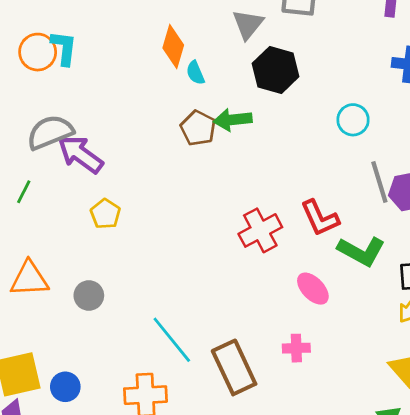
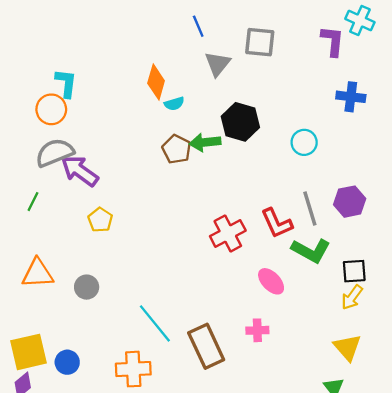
orange circle: (38, 52) -> (51, 109), moved
black hexagon: (276, 70) -> (240, 122), moved
cyan semicircle: (195, 73) -> (174, 104), turned -84
gray line: (379, 182) -> (310, 208), moved

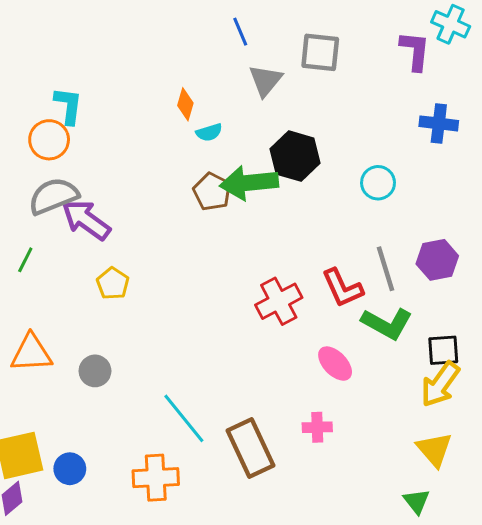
orange diamond: (156, 82) -> (185, 104), size x0.7
green arrow: (205, 142) -> (249, 183), size x1.4
yellow arrow: (352, 297) -> (440, 384), size x1.4

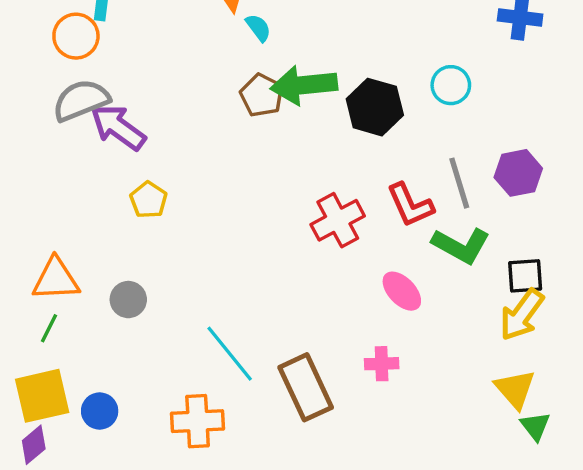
cyan semicircle: (209, 132) -> (258, 28), turned -110
black hexagon: (295, 156) -> (375, 107), moved
green line: (25, 260) -> (49, 328), moved
green triangle: (417, 501) -> (535, 426), moved

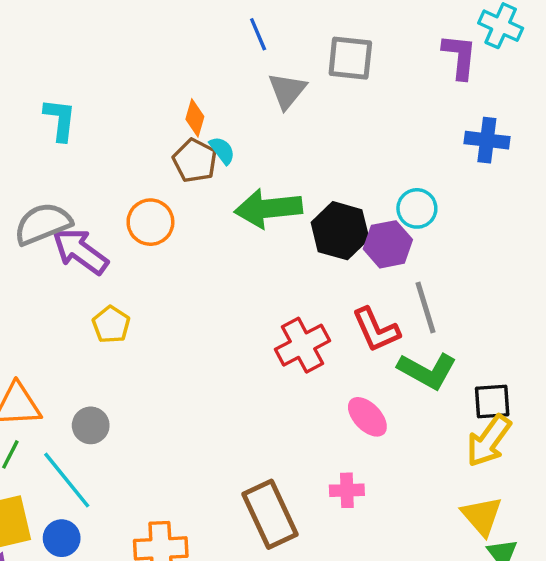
orange circle: (76, 36) -> (150, 222), moved
brown pentagon: (262, 95) -> (195, 161), moved
purple hexagon: (518, 173) -> (388, 244), moved
cyan line: (230, 354) -> (67, 480), moved

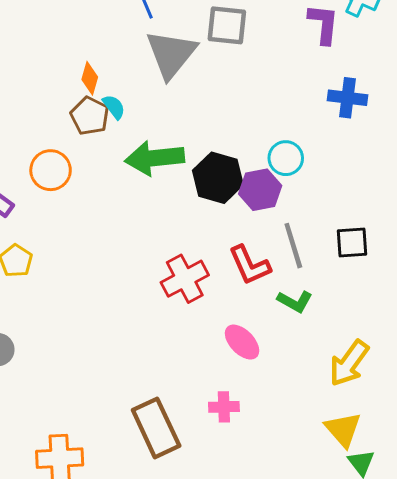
gray triangle: (287, 91) -> (171, 54), size x1.5
green L-shape: (427, 371) -> (295, 301), size x0.7
black square: (492, 401) -> (352, 243), moved

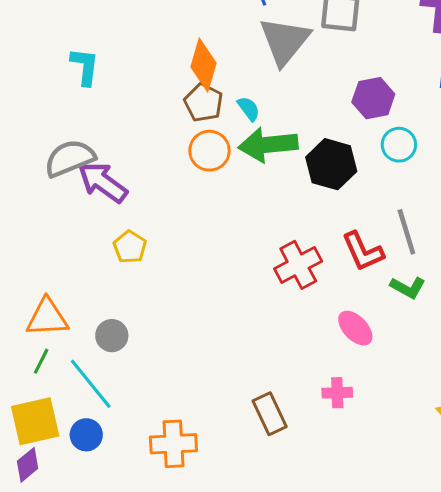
orange diamond: (90, 78) -> (203, 65), size x1.6
cyan semicircle: (114, 107) -> (249, 109), moved
orange circle: (51, 170) -> (209, 151), moved
purple hexagon: (260, 190) -> (373, 98), moved
brown rectangle: (156, 428) -> (270, 414), size x0.7

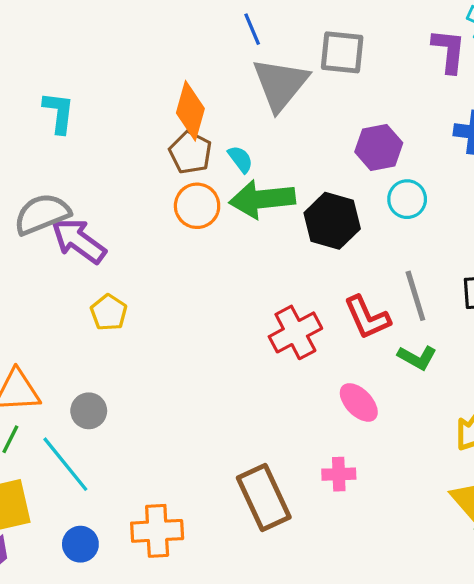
brown rectangle: (270, 414) -> (264, 497), size x1.4
blue circle: (86, 435) -> (80, 544), moved

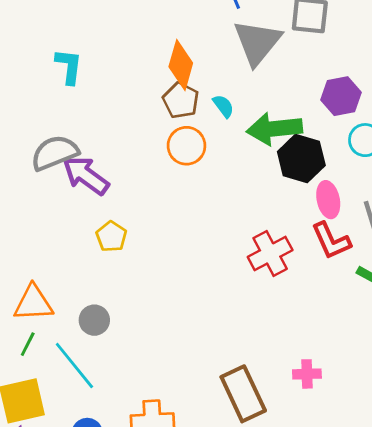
green arrow: (262, 199) -> (274, 129), moved
pink ellipse: (359, 402) -> (328, 200), moved, turned 32

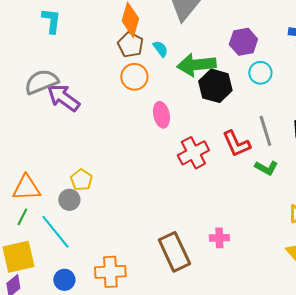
pink ellipse: (328, 200) -> (161, 115), moved
yellow pentagon: (111, 236) -> (81, 180), moved

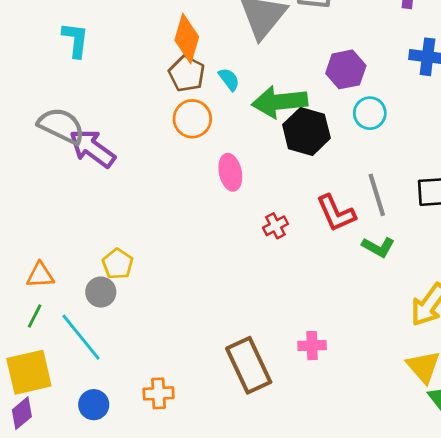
gray semicircle: (41, 82) -> (61, 126), turned 48
red cross: (193, 153) -> (275, 226), size x0.6
orange triangle: (26, 188) -> (40, 275), size x0.7
orange cross: (110, 272) -> (159, 393), size x0.7

